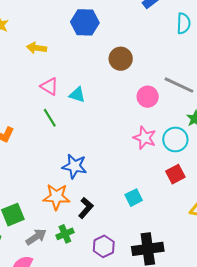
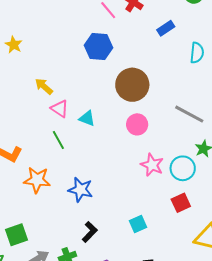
yellow arrow: (37, 48) -> (44, 86), moved, turned 30
brown circle: (121, 59) -> (132, 85), size x1.4
pink circle: (148, 97) -> (137, 124), moved
orange star: (56, 197) -> (37, 180), moved

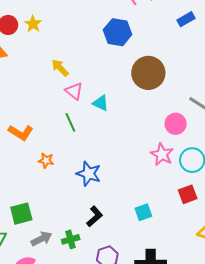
pink circle: (137, 124) -> (176, 124), moved
orange star: (37, 180) -> (46, 160), size x0.6

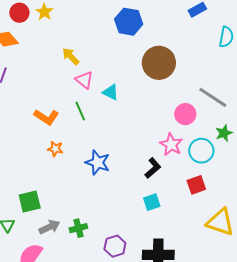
orange L-shape: (21, 133) -> (46, 117), moved
black L-shape: (95, 216) -> (153, 168), moved

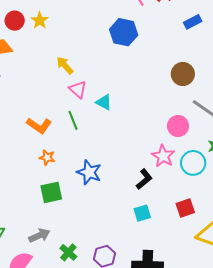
brown circle: (159, 63) -> (183, 74), moved, size x0.7
red square: (196, 185) -> (185, 208), moved
green square: (30, 201) -> (51, 192), moved
green cross: (78, 228) -> (68, 252), moved, turned -36

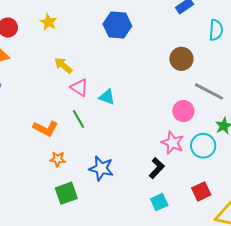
yellow star: (40, 20) -> (48, 22), moved

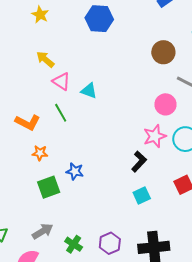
yellow star: (48, 22) -> (40, 15), moved
pink star: (173, 143) -> (155, 136), turned 30
blue star: (101, 168) -> (75, 171), moved, size x0.7

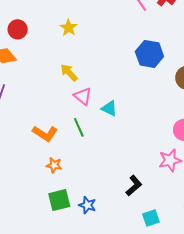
blue hexagon: (99, 19) -> (149, 54), moved
black L-shape: (139, 162) -> (134, 186), moved
blue star: (75, 171) -> (87, 205), moved

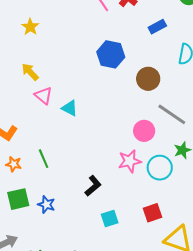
green line: (79, 127) -> (44, 159), moved

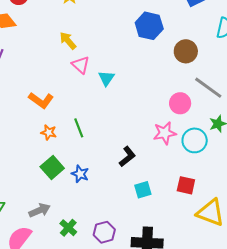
cyan triangle: (70, 108) -> (106, 78), turned 36
green square: (18, 199) -> (52, 167), turned -30
red square: (153, 213) -> (186, 185), turned 30

